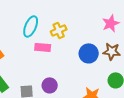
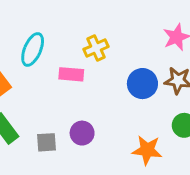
cyan ellipse: (31, 26) -> (33, 50), moved

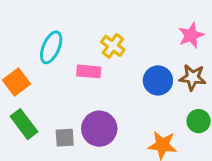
yellow cross: (96, 48) -> (113, 46), turned -30
purple circle: (82, 133) -> (99, 129), size x1.5

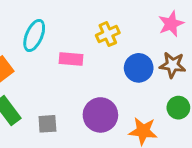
yellow cross: (113, 46) -> (108, 34), moved, turned 30
purple circle: (99, 129) -> (100, 115), moved

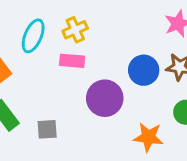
yellow cross: (108, 34) -> (75, 30), moved
purple circle: (100, 115) -> (105, 98), moved

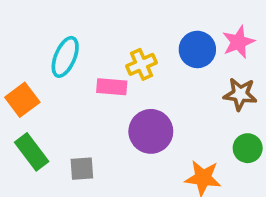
yellow cross: (75, 30) -> (142, 64), moved
blue circle: (144, 70) -> (197, 49), moved

